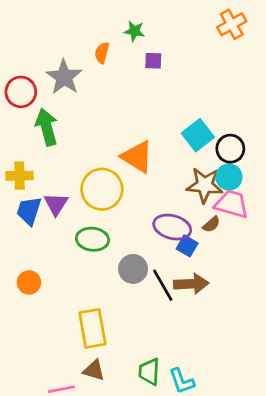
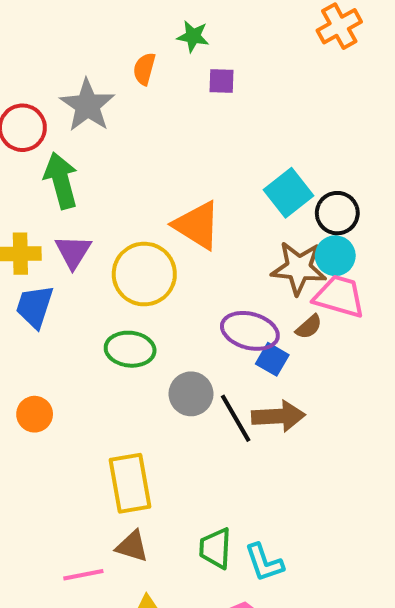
purple triangle: (56, 204) -> (73, 252), moved

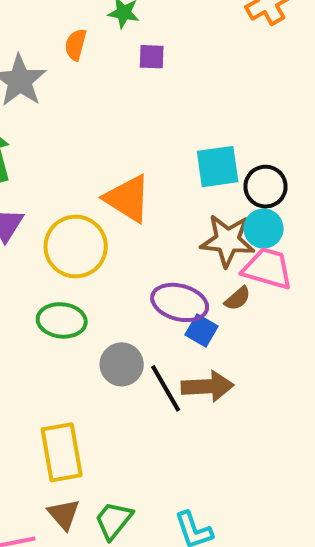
cyan square: (289, 193) -> (218, 167), turned 30
brown triangle: (132, 546) -> (64, 514), turned 32
green trapezoid: (215, 548) -> (114, 520), moved, turned 36

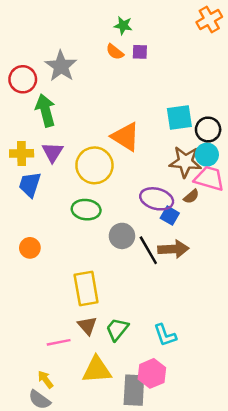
orange semicircle: (76, 45) -> (115, 52), moved, turned -66

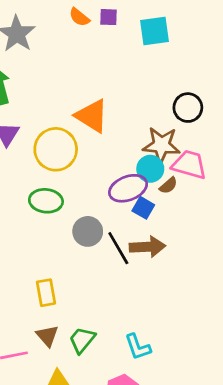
cyan square: (179, 118) -> (154, 31), moved
cyan circle: (207, 155) -> (150, 169), moved
purple ellipse: (157, 199) -> (128, 188), turned -36
yellow rectangle: (86, 289) -> (46, 293), size x0.7

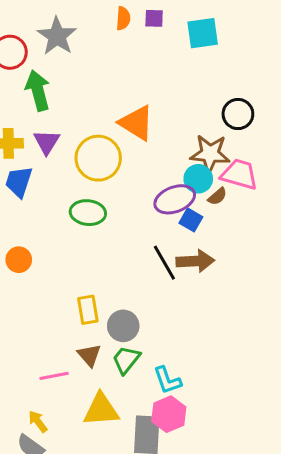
orange semicircle: (79, 17) -> (123, 18), turned -125
gray circle: (88, 231) -> (123, 326), moved
cyan L-shape: (138, 347) -> (167, 380), moved

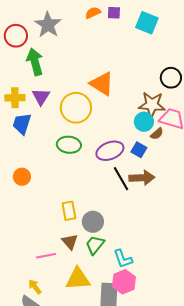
orange semicircle: (123, 18) -> (93, 13), turned -119
cyan square: (203, 33) -> (147, 23), turned 30
purple ellipse: (175, 199) -> (110, 151), moved

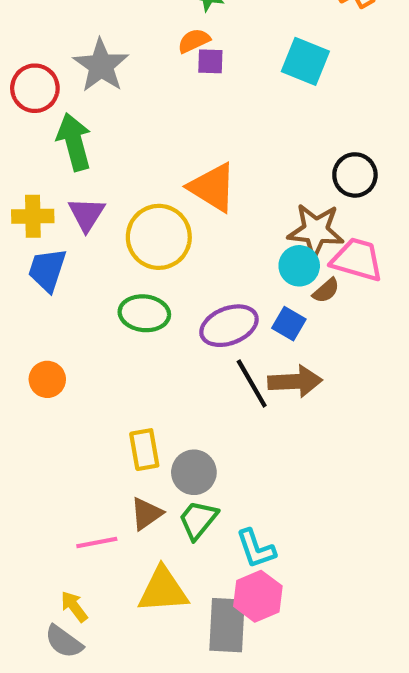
purple square: (114, 13) -> (210, 61), moved
brown triangle: (70, 242) -> (146, 514), turned 36

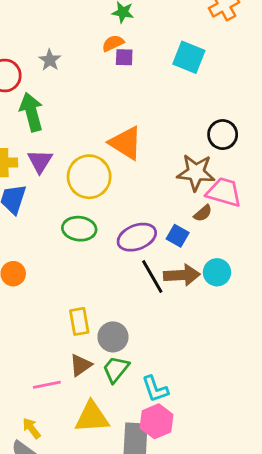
gray star: (101, 66) -> (50, 60), size x0.6
cyan circle: (299, 266) -> (217, 272), moved

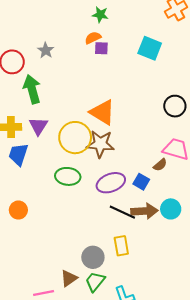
brown star: (196, 172) -> (100, 144), moved
black line: (152, 276) -> (122, 212), turned -35
yellow rectangle: (79, 321) -> (121, 246), moved

